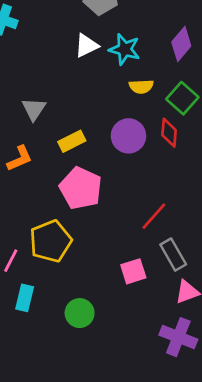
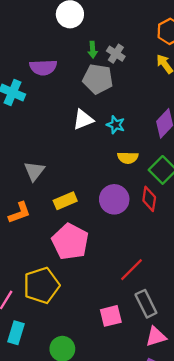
cyan star: (125, 49) -> (116, 125), size x0.7

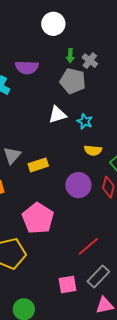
yellow rectangle: (65, 201) -> (38, 165), moved
gray rectangle: (146, 304) -> (98, 277), turned 65

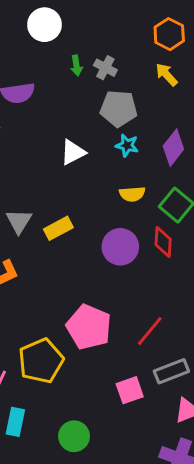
gray pentagon: (73, 81) -> (119, 108), moved
cyan star: (85, 121) -> (127, 145), moved
pink pentagon: (38, 218) -> (89, 327), moved
gray rectangle: (98, 277) -> (171, 371), turned 35

